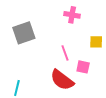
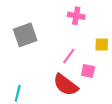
pink line: (65, 53) -> (69, 56), turned 56

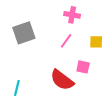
pink line: (69, 56) -> (66, 41), moved

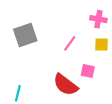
pink cross: (72, 15) -> (98, 19), moved

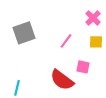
pink cross: (98, 19) -> (93, 18), turned 35

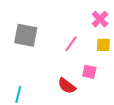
gray square: (24, 33) -> (26, 35), turned 30
red semicircle: (62, 80) -> (67, 86), size x0.7

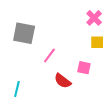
pink line: (71, 44) -> (49, 56), moved

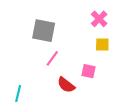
gray square: (24, 33) -> (44, 31), moved

